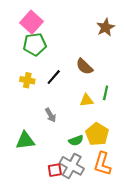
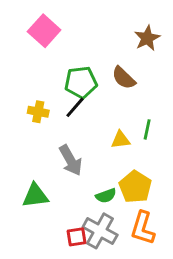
green pentagon: (35, 44) -> (81, 82), moved
brown semicircle: (84, 67) -> (124, 78), moved
gray arrow: (51, 115) -> (71, 160), size x1.5

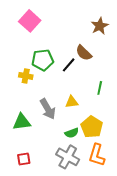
green pentagon: (81, 82) -> (43, 60), moved
black line: (75, 107) -> (69, 65), moved
yellow triangle: (121, 140) -> (72, 102), moved
green triangle: (35, 196) -> (22, 122), moved
red square: (76, 237) -> (24, 159), moved

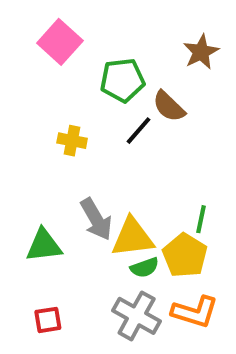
green pentagon: (43, 60) -> (122, 80), moved
yellow cross: (26, 76) -> (72, 141), moved
green line: (100, 88) -> (201, 219), moved
yellow triangle: (72, 102) -> (132, 237), moved, size x1.6
orange L-shape: (97, 155) -> (195, 312), turned -90

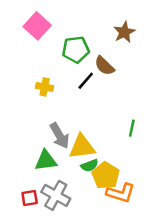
green line: (201, 219) -> (132, 128), moved
green triangle: (44, 245) -> (46, 161), moved
yellow pentagon: (185, 255) -> (106, 176), moved
gray cross: (137, 316) -> (56, 195), moved

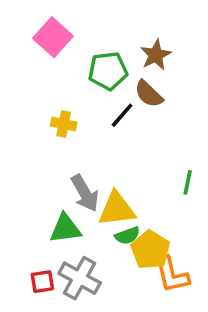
brown star: (124, 32) -> (156, 55), moved
orange L-shape: (121, 193) -> (172, 275), turned 60

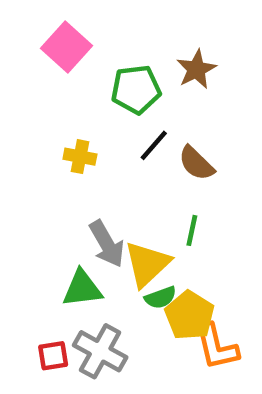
brown semicircle: (149, 94) -> (196, 163), moved
green line: (188, 182) -> (192, 230), moved
yellow triangle: (117, 209) -> (147, 264), turned -36

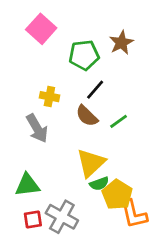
brown semicircle: (196, 163) -> (87, 116), moved
green line: (192, 230) -> (119, 121), moved, turned 42
gray arrow: (107, 244) -> (37, 128), moved
green triangle: (82, 289) -> (27, 185), moved

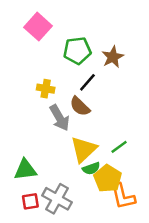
brown star: (121, 43) -> (113, 57), moved
green line: (119, 121) -> (119, 147), moved
gray arrow: (37, 128) -> (60, 118), moved

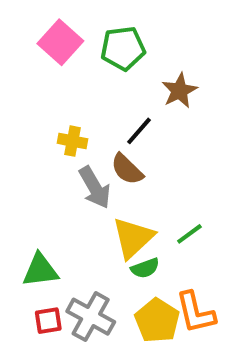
green pentagon: (77, 51) -> (123, 48), moved
yellow pentagon: (108, 179) -> (157, 321), moved

